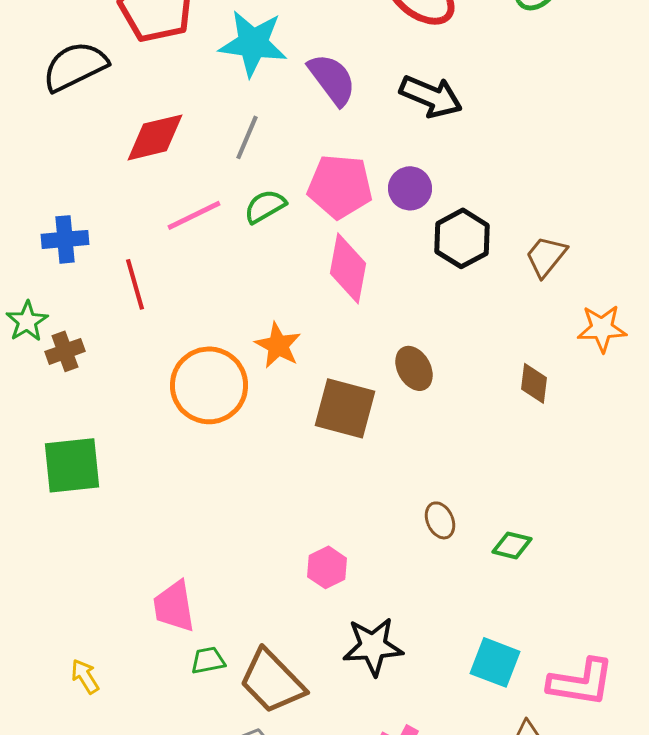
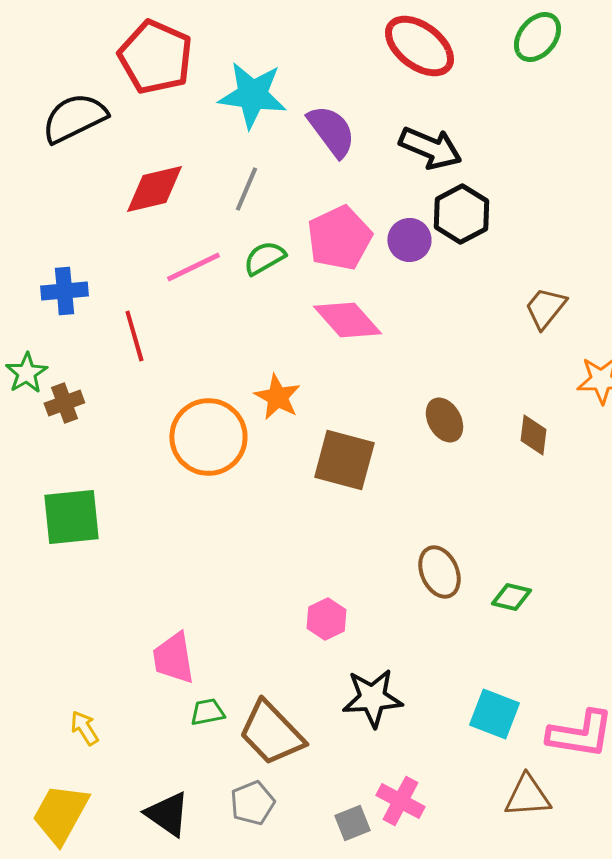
pink pentagon: (340, 186) -> (339, 238), turned -30
black hexagon: (462, 238) -> (461, 214), moved
pink diamond: (348, 268) -> (347, 320), turned -52
brown ellipse: (414, 368) -> (444, 420), moved
brown ellipse: (440, 520) -> (439, 572), size x1.4

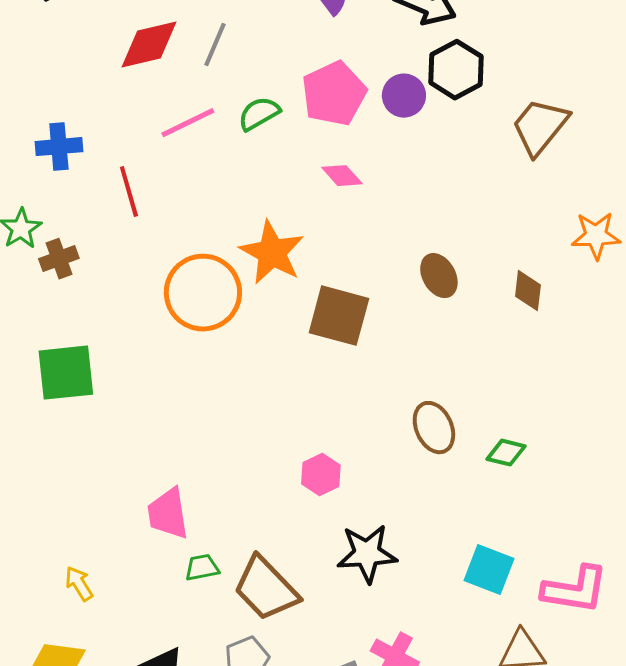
gray line: (246, 189) -> (215, 45), moved
brown trapezoid: (545, 308) -> (540, 127), moved, size x1.4
pink diamond: (347, 320) -> (342, 176), size x0.6
orange star: (277, 397) -> (272, 253), size x1.4

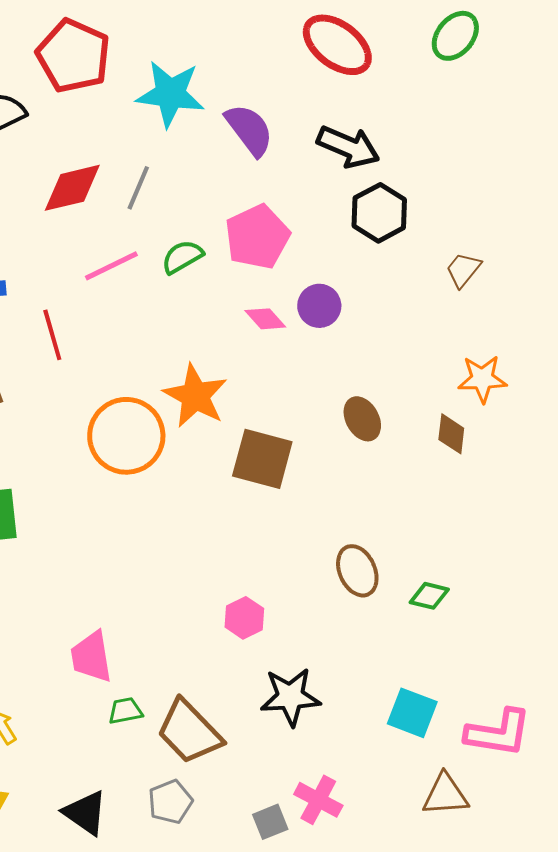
purple circle: (404, 96) -> (319, 306), moved
brown trapezoid: (540, 127) -> (463, 270), size x0.6
orange star: (596, 236) -> (482, 379), moved

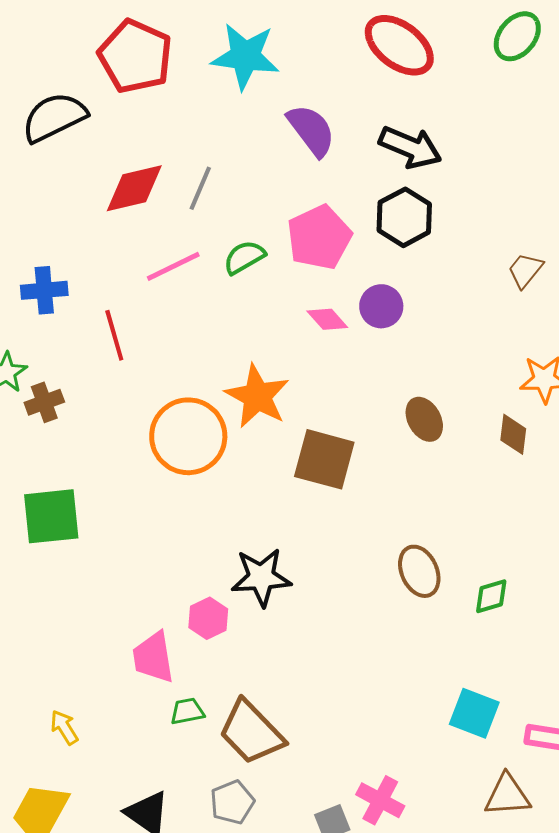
cyan star: (170, 94) -> (245, 56), moved
black hexagon: (379, 213) -> (404, 217), moved
green diamond: (429, 596) -> (491, 596), turned -30
pink hexagon: (244, 618) -> (208, 618), moved
black star: (290, 697) -> (261, 577), moved

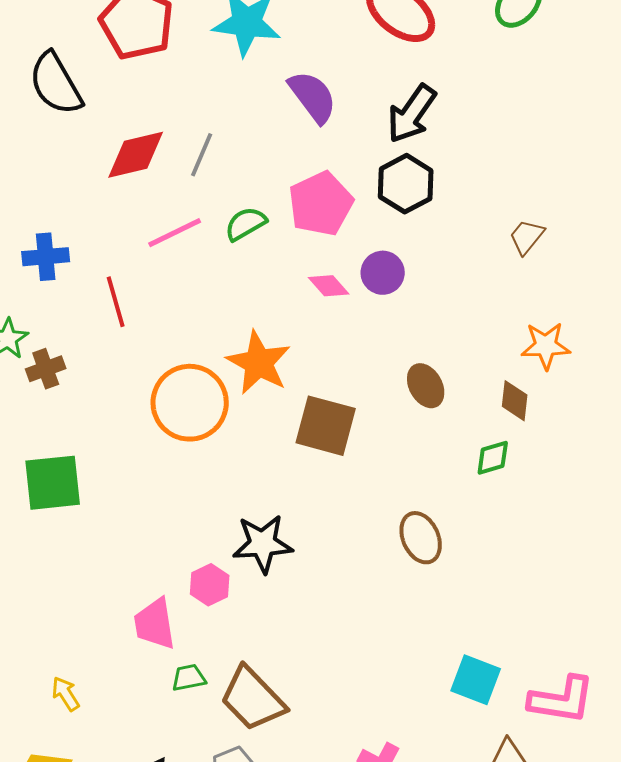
black semicircle: (54, 117) -> (56, 84), turned -94
black arrow: (410, 147) -> (412, 114), turned 102
green diamond: (491, 596) -> (493, 458), moved

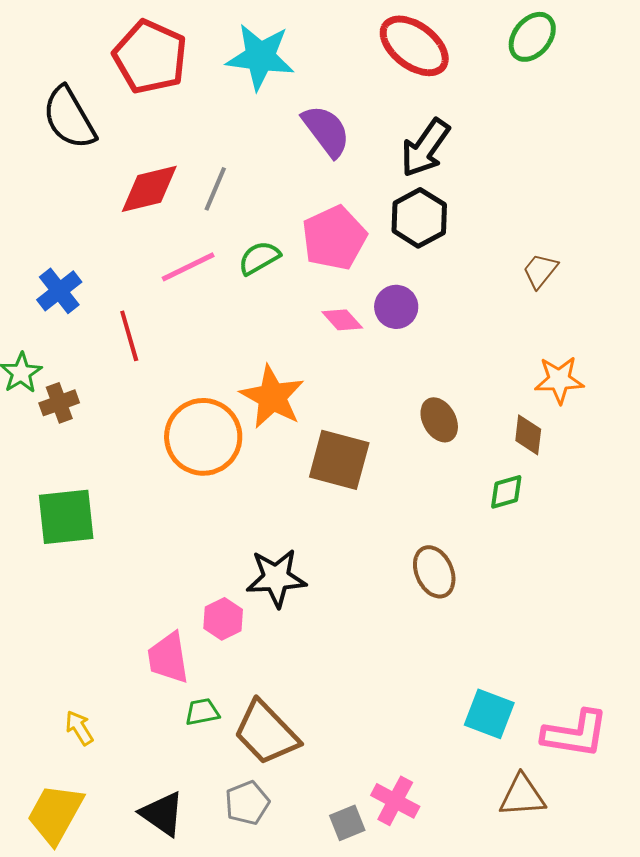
blue cross: (46, 257) -> (59, 291), turned -33

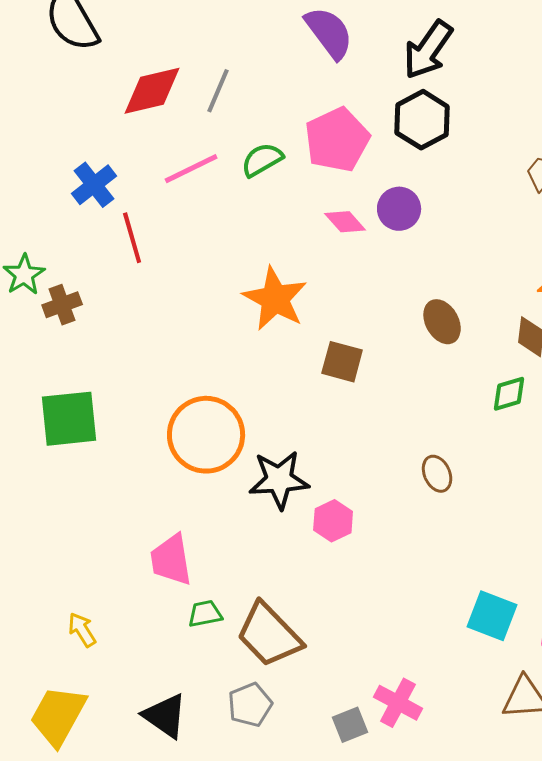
blue cross: (59, 291) -> (94, 185), moved
orange circle: (203, 437) -> (206, 435), moved
brown square: (339, 460) -> (342, 362), size x0.7
brown ellipse: (434, 572) -> (437, 474), size x0.7
pink hexagon: (223, 619) -> (333, 521), moved

